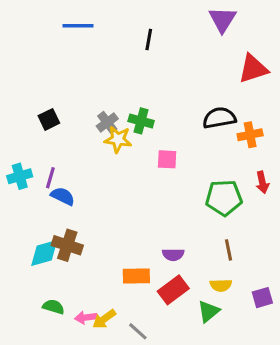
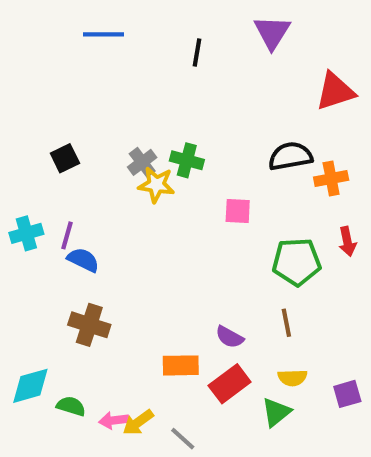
purple triangle: (222, 20) -> (272, 32), moved
pink square: (167, 159) -> (238, 211), moved
brown line: (229, 250) -> (286, 323), moved
cyan diamond: (44, 253) -> (30, 386), moved
purple semicircle: (173, 255) -> (230, 337), turned 30

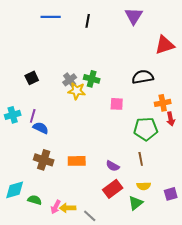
black line: (197, 53) -> (88, 21), moved
orange cross: (331, 179) -> (163, 103), moved
orange rectangle: (181, 365) -> (77, 161), moved
pink arrow: (114, 420) -> (56, 207), turned -56
yellow arrow: (138, 422) -> (68, 208), turned 35

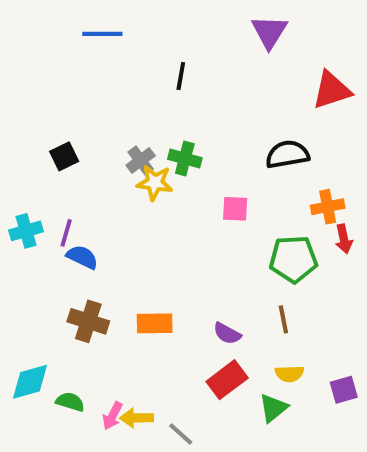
black line: (88, 21) -> (181, 76), moved

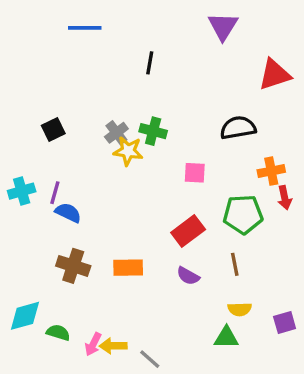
red rectangle: (227, 380) -> (188, 231), moved
green triangle: (273, 408) -> (226, 338), turned 40

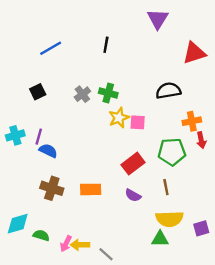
blue line: (85, 28) -> (51, 48), moved, turned -30
yellow star: (128, 151) -> (119, 118), moved, turned -30
yellow semicircle: (240, 309) -> (169, 219), size x1.6

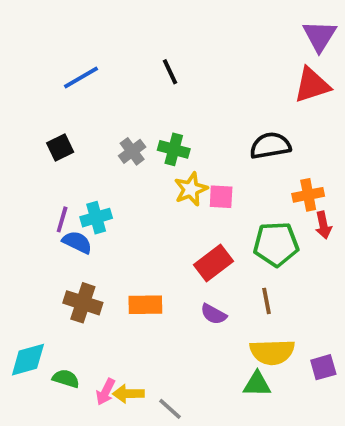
purple triangle: (158, 19) -> (320, 36), moved
black line: (106, 45) -> (170, 72), turned -35
cyan cross: (15, 135) -> (96, 218), moved

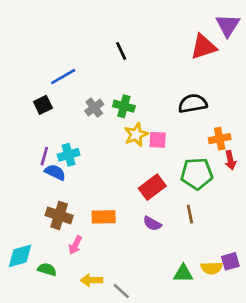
blue line: (81, 77) -> (63, 77), moved
red triangle: (312, 85) -> (203, 47), moved
yellow semicircle: (272, 352) -> (212, 268), moved, size x0.7
pink arrow: (106, 392) -> (75, 245), moved

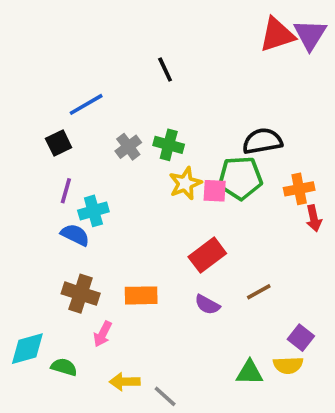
red triangle: (203, 47) -> (277, 35), moved
purple line: (44, 156) -> (66, 191), moved
green pentagon: (197, 174) -> (240, 178), moved
brown line: (190, 214) -> (259, 292), turned 72
purple square: (230, 261) -> (301, 338), moved, turned -36

